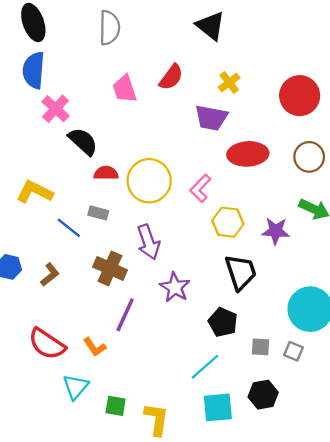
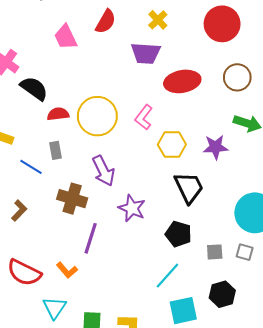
gray rectangle: (98, 213) -> (56, 150), turned 72

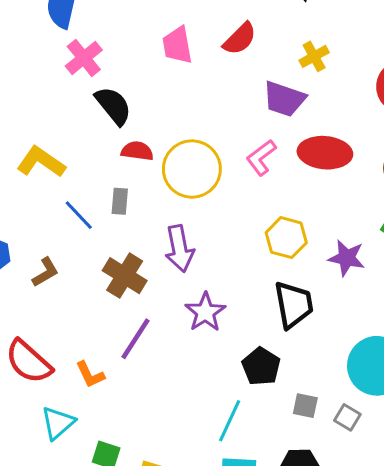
pink L-shape: (144, 117) -> (261, 157), moved
cyan line: (167, 276) -> (230, 421), turned -32

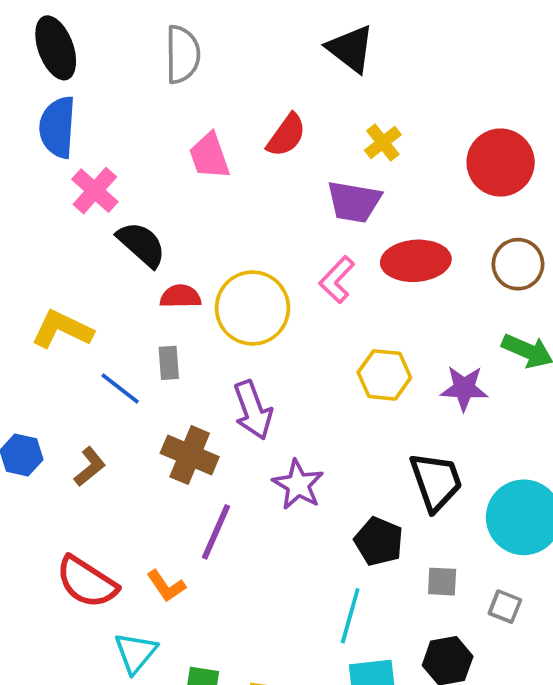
black trapezoid: (294, 305) -> (436, 481), moved
gray square: (347, 417) -> (505, 607), moved

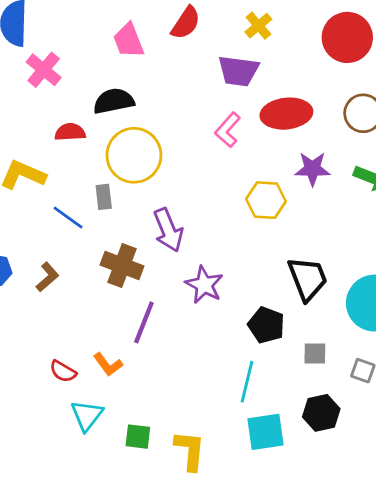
black semicircle: (141, 244) -> (114, 101), moved, turned -51
red semicircle: (180, 296) -> (70, 132), moved
yellow circle: (252, 308) -> (134, 155), moved
purple star: (464, 388) -> (312, 169), moved
red semicircle: (87, 582) -> (63, 371), moved, size x0.6

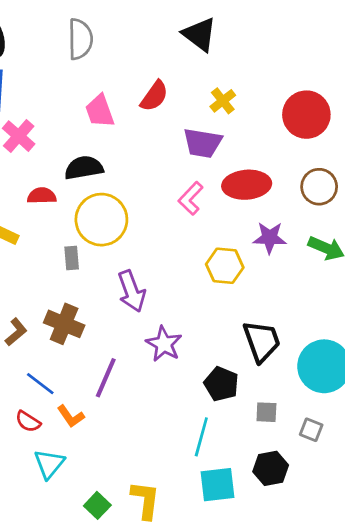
blue line: (68, 218) -> (40, 384), moved
brown cross: (122, 265) -> (64, 324), moved
green square: (138, 437) -> (97, 505), moved, turned 35

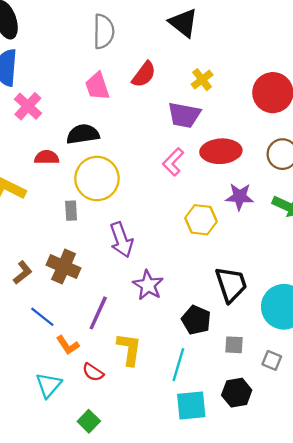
gray semicircle: (80, 39) -> (104, 31), moved
red semicircle: (28, 422) -> (93, 372), moved
yellow L-shape: (145, 500) -> (129, 349), moved

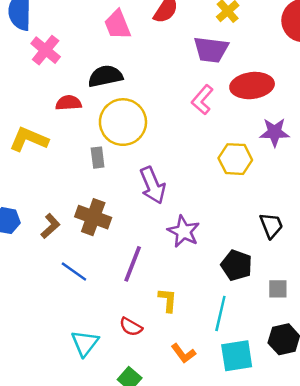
black trapezoid: (231, 284) -> (271, 225), size x0.7
orange L-shape: (68, 345) -> (183, 353), moved
yellow L-shape: (129, 349) -> (168, 300), size x0.7

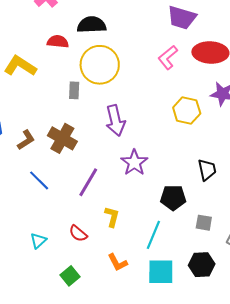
black pentagon: (237, 265) -> (173, 198), turned -30
cyan triangle: (85, 343) -> (38, 241), size x0.7

